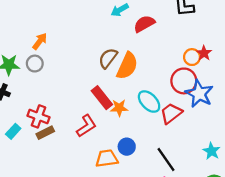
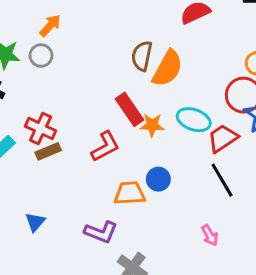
brown semicircle: (108, 58) -> (142, 56), turned -30
cyan ellipse: (149, 102) -> (194, 120), turned -30
black line: (166, 160) -> (222, 180), moved

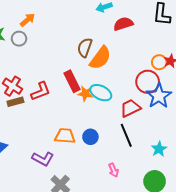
cyan ellipse: (194, 120) -> (101, 93), moved
red L-shape: (105, 146) -> (41, 91), moved
blue circle: (158, 179) -> (90, 137), moved

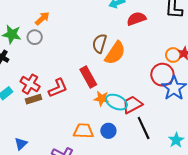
cyan ellipse: (101, 93) -> (116, 102), moved
orange star: (85, 94) -> (102, 99), moved
red trapezoid: (130, 108) -> (132, 105), moved

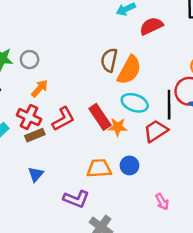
orange arrow: (42, 18) -> (40, 88), moved
red rectangle: (88, 77) -> (100, 117), moved
cyan ellipse: (116, 102) -> (135, 103), moved
black line: (144, 128) -> (169, 105), moved, turned 30
blue triangle: (21, 144) -> (36, 174), moved

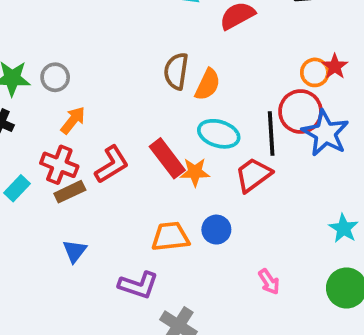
orange semicircle: (129, 70) -> (208, 84), size x0.7

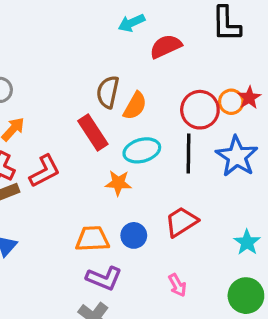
red circle: (300, 112) -> (200, 110), moved
cyan ellipse: (219, 134) -> (142, 150), turned -36
red rectangle: (167, 158) -> (93, 132), moved
red trapezoid: (253, 175) -> (181, 222), moved
purple L-shape: (138, 285) -> (104, 278), moved

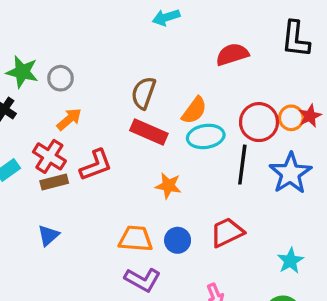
cyan arrow: (131, 23) -> (166, 17), moved
brown semicircle: (108, 92) -> (143, 93), moved
red rectangle: (93, 132) -> (149, 132), turned -40
cyan ellipse: (142, 150) -> (206, 136), moved

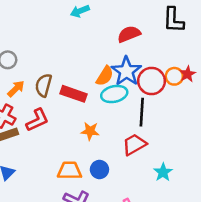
brown semicircle: (143, 93) -> (44, 85), moved
blue star: (290, 173) -> (126, 71), moved
red trapezoid: (227, 232) -> (134, 144), moved
cyan star: (290, 261) -> (163, 172), moved

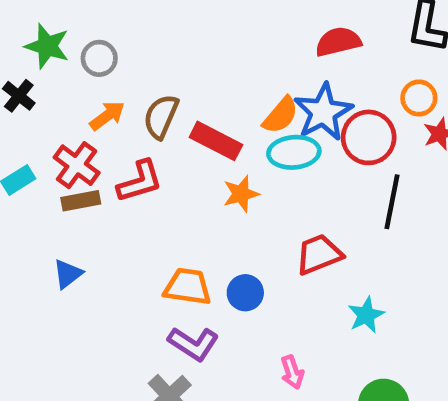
orange circle: (174, 76) -> (419, 98), moved
black line: (142, 112) -> (392, 202), moved
orange star: (90, 131) -> (241, 194), moved, turned -30

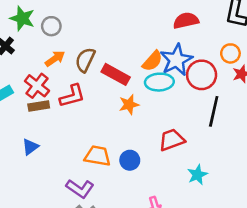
purple L-shape: (193, 344) -> (80, 189), moved

